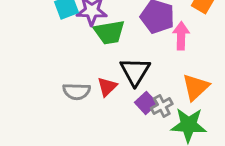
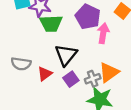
red triangle: (107, 87) -> (45, 74), moved
gray cross: (162, 106) -> (93, 79), moved

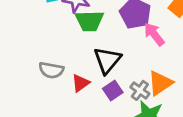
pink arrow: (103, 33) -> (154, 34), turned -48
gray cross: (93, 79) -> (140, 90), turned -35

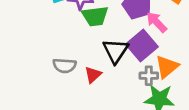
purple square: (113, 90) -> (142, 45), moved, size x1.6
gray cross: (140, 90) -> (149, 76), turned -30

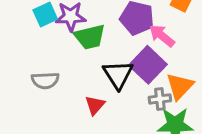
gray semicircle: (65, 66) -> (45, 80), moved

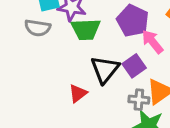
purple square: (148, 65) -> (134, 66), size x0.7
gray semicircle: (45, 80) -> (38, 28), moved

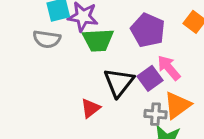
pink arrow: (152, 42) -> (169, 68), moved

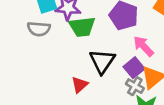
purple square: (150, 78) -> (134, 68), moved
gray cross: (156, 114) -> (135, 86), turned 30

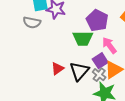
green trapezoid: (82, 27) -> (83, 38), moved
black triangle: (102, 61) -> (79, 71), moved

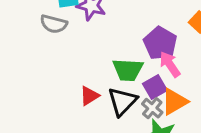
purple pentagon: (97, 20) -> (160, 43), moved
green trapezoid: (83, 38) -> (128, 70), moved

